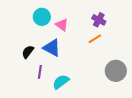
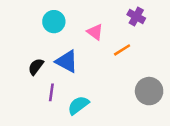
purple cross: (99, 20) -> (136, 16), moved
pink triangle: (62, 25) -> (95, 32), moved

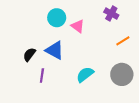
cyan circle: (54, 22) -> (57, 18), moved
orange line: (122, 50) -> (123, 41), moved
cyan semicircle: (78, 105) -> (85, 74), moved

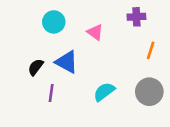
purple cross: (111, 14) -> (136, 17), turned -32
cyan circle: (57, 18) -> (54, 22), moved
orange line: (123, 41) -> (151, 50), turned -40

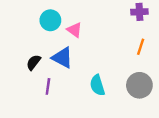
purple cross: (136, 17) -> (139, 12), moved
pink triangle: (95, 32) -> (74, 30), moved
cyan semicircle: (104, 92) -> (97, 85), turned -70

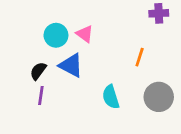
cyan circle: (50, 20) -> (56, 35), moved
orange line: (141, 47) -> (140, 57), moved
purple line: (48, 86) -> (41, 96), moved

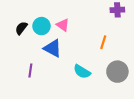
black semicircle: (38, 71) -> (21, 28), moved
cyan semicircle: (111, 97) -> (82, 72), turned -42

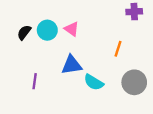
blue triangle: (53, 48) -> (72, 65), moved, turned -36

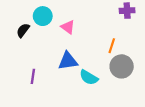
cyan circle: (47, 30) -> (43, 16), moved
gray circle: (134, 82) -> (122, 66), moved

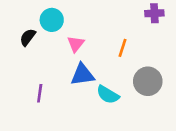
pink triangle: (68, 27) -> (76, 44), moved, turned 32
orange line: (112, 46) -> (122, 48), moved

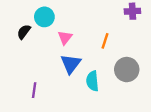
blue triangle: (82, 75) -> (71, 64), turned -45
purple line: (40, 93) -> (34, 90), moved
cyan semicircle: (108, 95) -> (92, 81), turned 54

